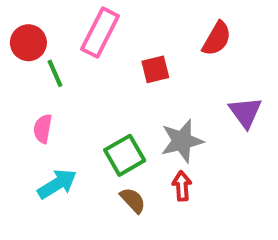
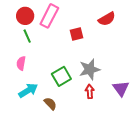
red semicircle: (217, 39) -> (107, 19), turned 30
red circle: (28, 43) -> (25, 16), moved
purple triangle: (245, 112) -> (121, 88), moved
brown semicircle: (133, 200) -> (50, 104), moved

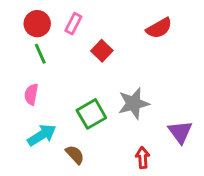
pink rectangle: (49, 16) -> (73, 24), size x0.6
red square: (77, 34) -> (102, 51), moved, turned -32
red arrow: (90, 91) -> (143, 158), moved

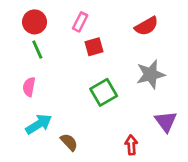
pink rectangle: (73, 24) -> (80, 22), moved
red square: (102, 51) -> (94, 47), turned 30
gray star: (134, 103) -> (151, 74), moved
green square: (91, 114) -> (104, 92), moved

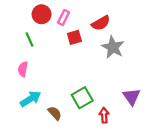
red circle: (35, 22) -> (42, 14), moved
red semicircle: (146, 26) -> (101, 23), moved
gray star: (151, 74) -> (113, 47), moved, turned -30
green square: (104, 92) -> (82, 98), moved

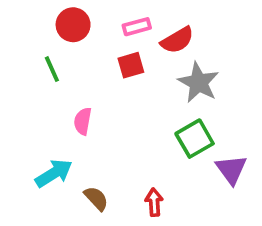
pink rectangle: (63, 18) -> (137, 27), moved, turned 48
pink semicircle: (23, 69) -> (83, 121), moved
green square: (82, 98) -> (195, 139), moved
red arrow: (104, 115) -> (154, 202), moved

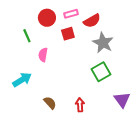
red circle: (73, 25) -> (47, 18), moved
pink semicircle: (83, 121) -> (43, 55), moved
purple triangle: (231, 169) -> (122, 100), moved
cyan arrow: (54, 173) -> (22, 80), moved

